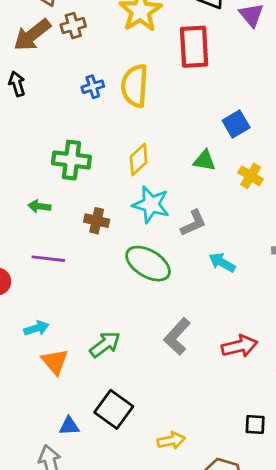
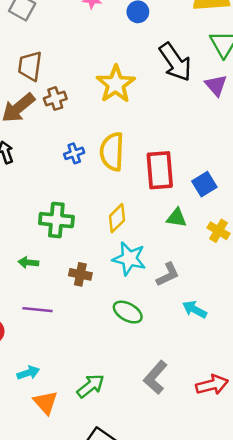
red rectangle: (194, 47) -> (160, 170), moved
green ellipse: (148, 264) -> (128, 312), size x0.7

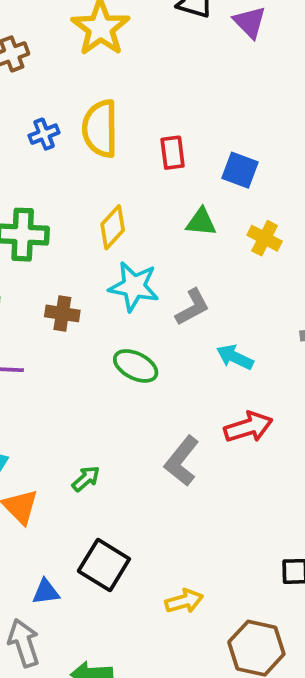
red rectangle: (160, 170) -> (173, 153), size x0.6
blue square: (204, 184) -> (240, 170), turned -35
red arrow: (212, 385) -> (248, 427), moved
green arrow: (91, 386) -> (86, 479), size x0.7

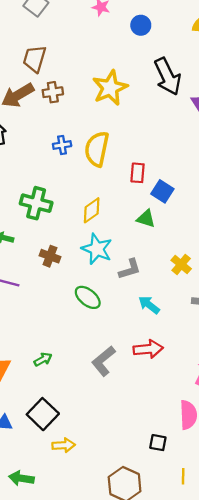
blue square: (240, 170) -> (162, 191), moved
yellow cross: (265, 238) -> (181, 264), moved
yellow arrow: (184, 601) -> (64, 445), moved

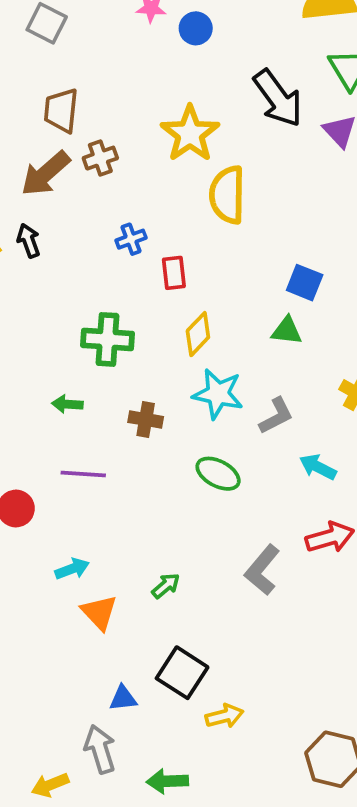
blue circle: (141, 25) -> (196, 28), moved
yellow semicircle: (97, 149) -> (227, 195), moved
red rectangle: (138, 173) -> (174, 273), moved

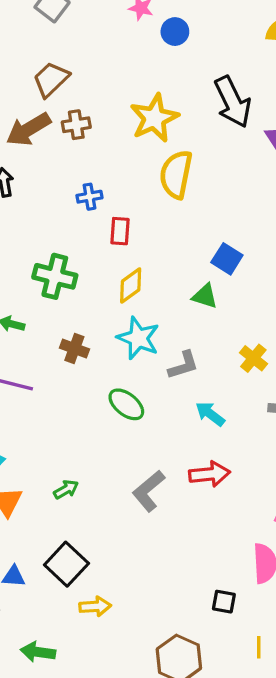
brown trapezoid: (61, 110) -> (51, 79), turned 30

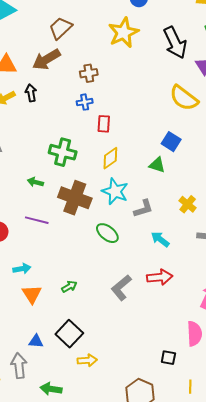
yellow star: (154, 118) -> (123, 33), moved
brown cross: (76, 125) -> (89, 73), moved
yellow semicircle: (176, 174) -> (184, 98), moved, turned -64
brown cross: (74, 348) -> (75, 198), size x1.8

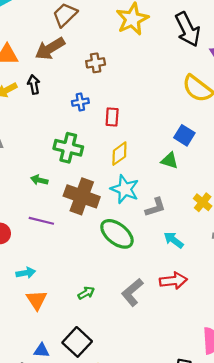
blue cross: (85, 102) -> (80, 102), moved
green ellipse: (107, 233) -> (117, 234), size x1.4
green arrow: (69, 287) -> (86, 293), moved

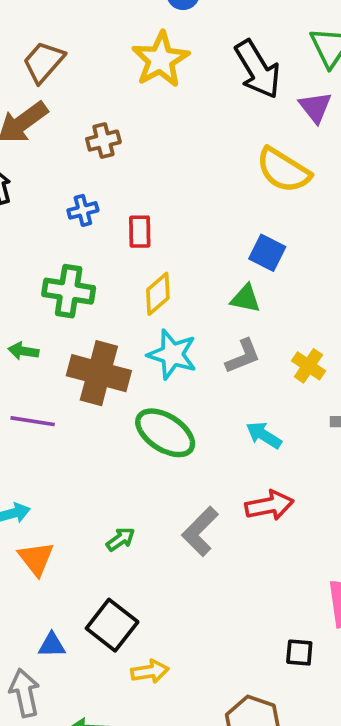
gray L-shape: (155, 207) -> (243, 356), moved

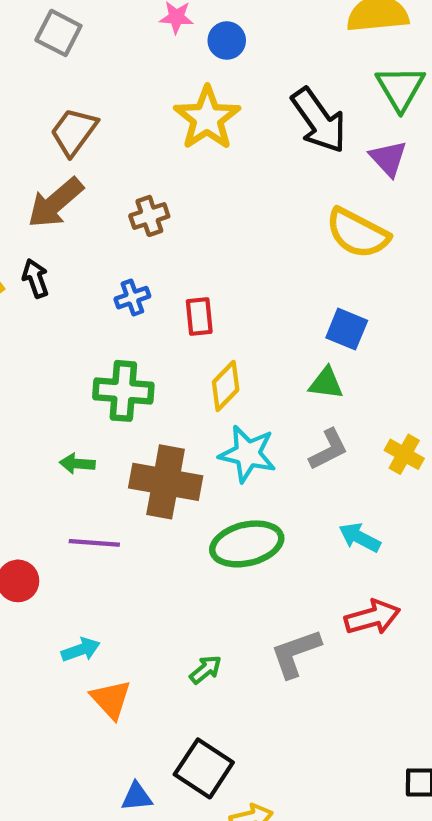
green ellipse: (165, 433) -> (247, 544), turned -42
gray L-shape: (200, 531) -> (296, 653), turned 30

